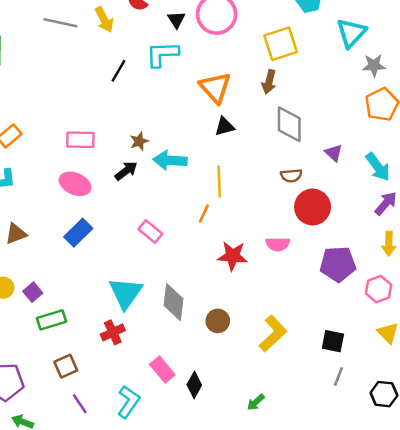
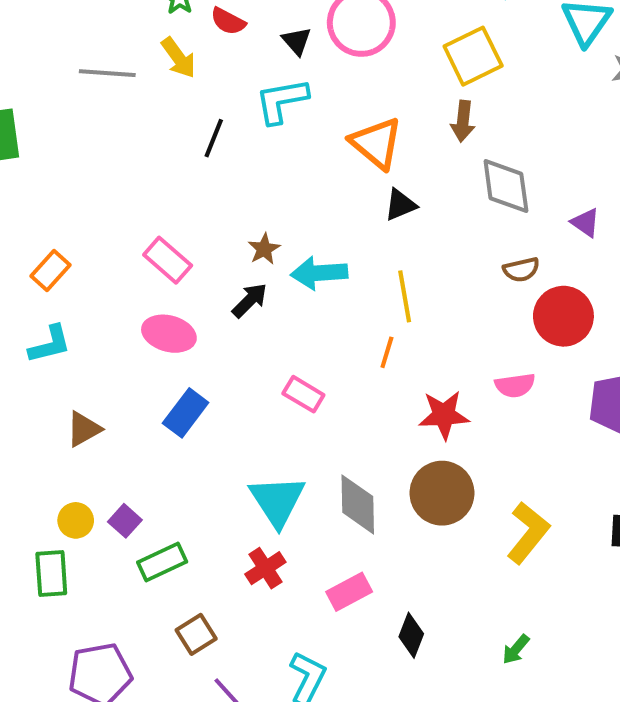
pink rectangle: (80, 140) -> (168, 260), turned 48
brown circle: (218, 321) -> (442, 493), moved, size x1.6
pink rectangle: (162, 369) -> (349, 592), moved, turned -70

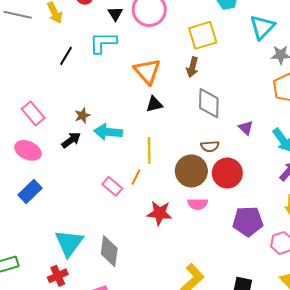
pink rectangle: (303, 394) -> (112, 186), moved
brown circle: (442, 493) -> (191, 171), moved

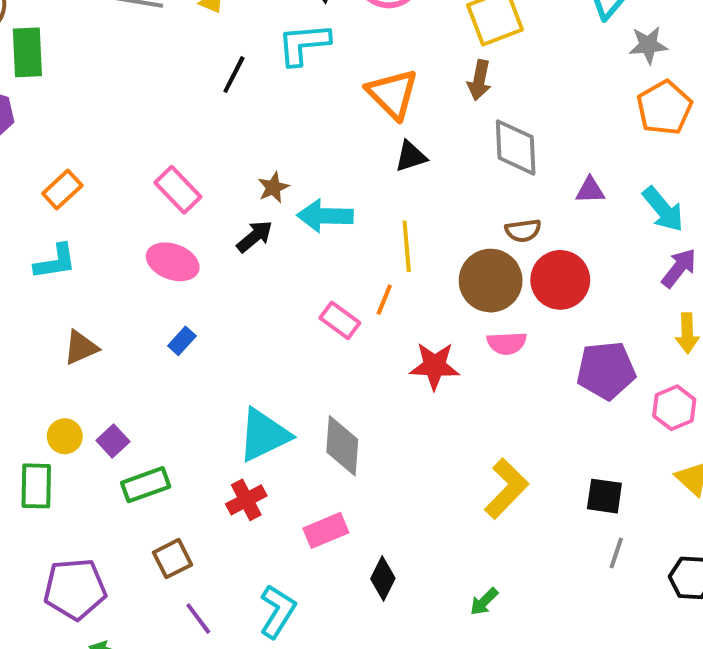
purple triangle: (246, 128) -> (590, 190), turned -42
blue rectangle: (30, 192) -> (182, 341), size x0.6
cyan triangle: (69, 243) -> (264, 435), turned 32

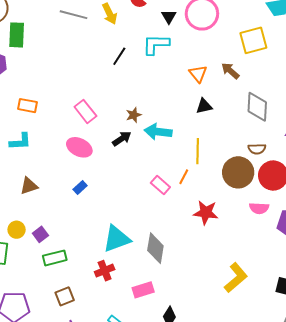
brown arrow: (479, 80) -> (230, 71), moved, turned 114
orange triangle: (393, 94) -> (198, 74), size x0.7
orange rectangle: (62, 189) -> (27, 106), turned 48
pink semicircle: (507, 343) -> (259, 208), moved

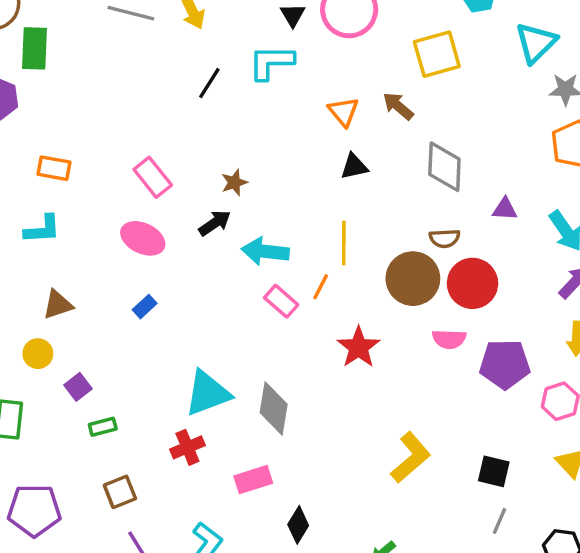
cyan arrow: (158, 132) -> (265, 251), moved
red star: (206, 213) -> (359, 347), turned 30
yellow circle: (17, 230) -> (38, 354), moved
green rectangle: (55, 258) -> (103, 427), size x0.7

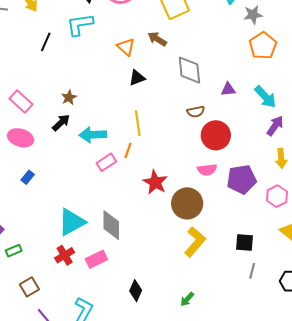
brown circle: (413, 279) -> (187, 203), moved
pink rectangle: (281, 301) -> (106, 162), turned -66
pink rectangle: (253, 480) -> (96, 259), moved

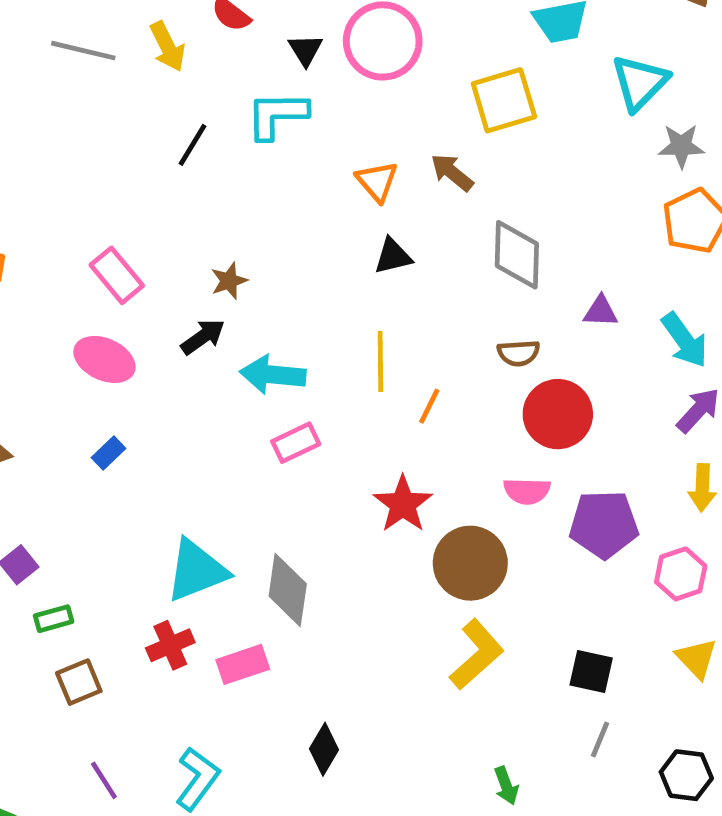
orange line: (128, 150) -> (429, 406), moved
brown square: (29, 287) -> (79, 682), moved
green arrow: (187, 299) -> (506, 786), moved, turned -70

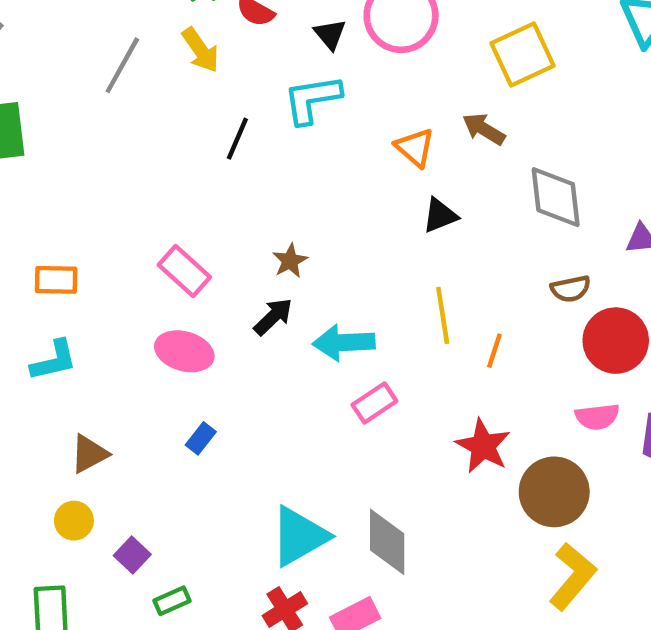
gray line: (83, 51) -> (122, 65), turned -66

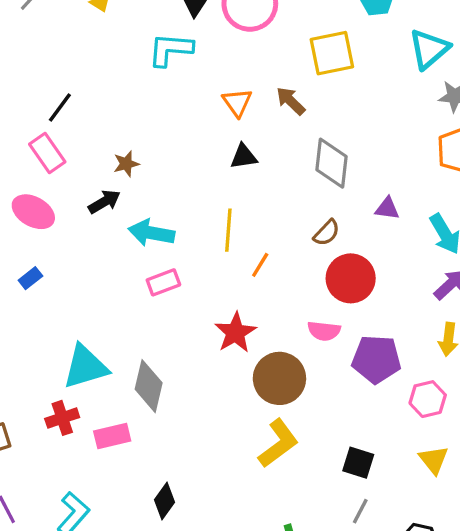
black line: (237, 139) -> (60, 107), moved
brown semicircle: (571, 289) -> (327, 233), turned -48

